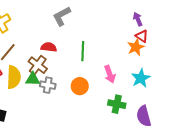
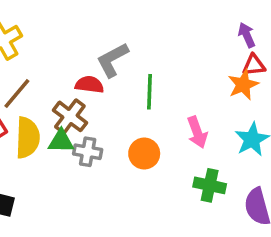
gray L-shape: (62, 16) -> (112, 60), moved
red triangle: (142, 36) -> (254, 65), turned -40

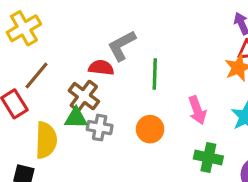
yellow semicircle: (28, 138) -> (46, 140), moved

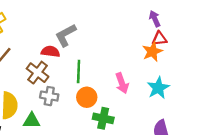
green line: (155, 74) -> (79, 71), moved
green triangle: (76, 118) -> (32, 121), moved
green cross: (208, 158) -> (103, 118), moved

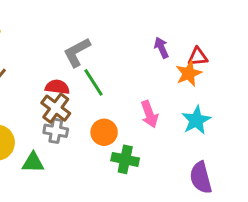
purple arrow: (155, 19) -> (161, 48), moved
red semicircle: (50, 52) -> (57, 87), moved
green line: (79, 71) -> (93, 82), moved, turned -35
brown cross: (38, 73) -> (56, 108), moved

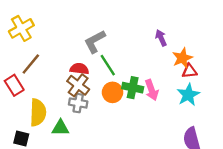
red triangle: (198, 57) -> (189, 71), moved
orange circle: (104, 132) -> (112, 92), moved
green cross: (125, 159) -> (133, 88), moved

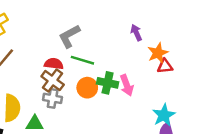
green line: (108, 65) -> (82, 60), turned -40
cyan star: (188, 95) -> (164, 115), moved

